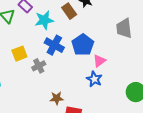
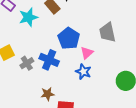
gray trapezoid: (124, 28) -> (107, 32), moved
blue cross: (54, 45) -> (49, 60), moved

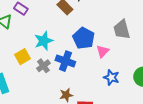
cyan star: (28, 17) -> (44, 41), moved
blue star: (83, 72) -> (111, 77), moved

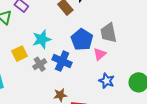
gray trapezoid: (122, 29) -> (109, 33), moved

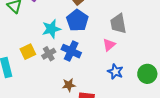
blue pentagon: (82, 40) -> (77, 20), moved
yellow square: (20, 54) -> (28, 52), moved

